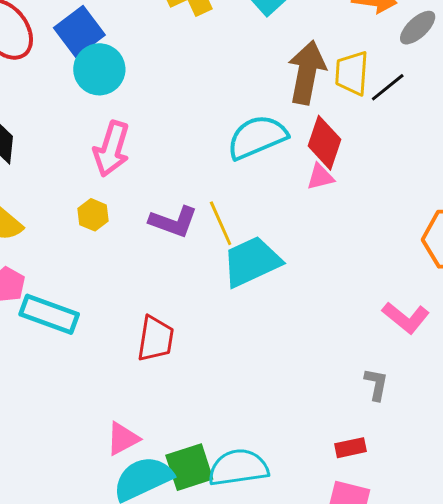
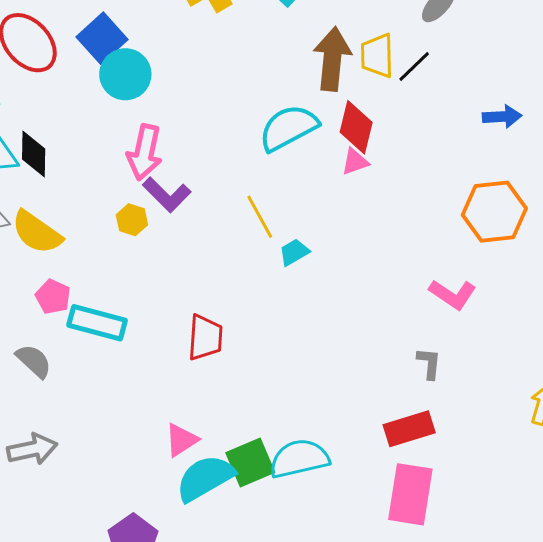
purple L-shape: (173, 222) -> (167, 195), moved, turned 30
cyan trapezoid: (252, 262) -> (294, 252), size x0.5
red rectangle: (350, 448) -> (409, 429), size x1.6

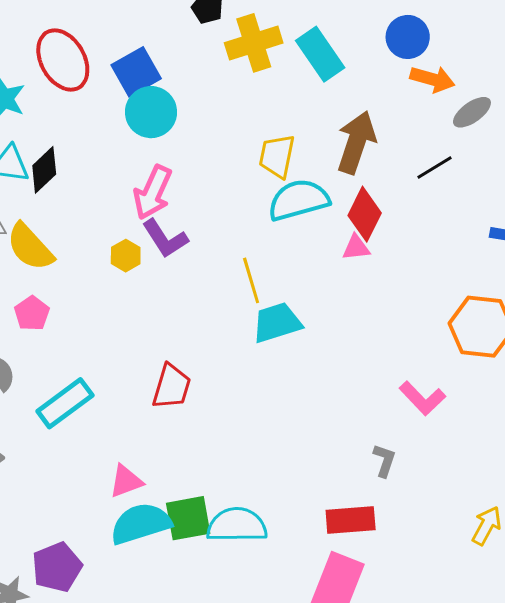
yellow trapezoid: (377, 56) -> (277, 156), moved
black diamond: (34, 154) -> (44, 170), turned 33
cyan trapezoid: (294, 252) -> (277, 323), size x1.6
cyan rectangle: (97, 323) -> (65, 403), moved, turned -64

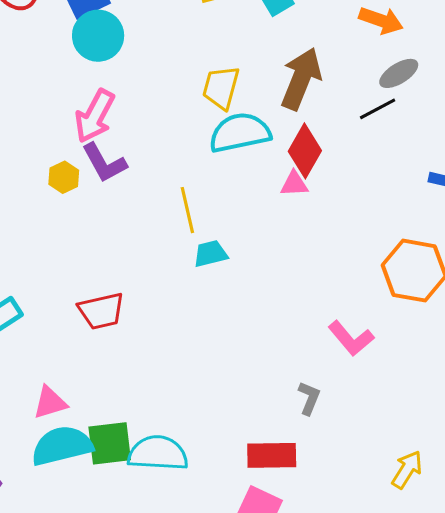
gray ellipse: (472, 112) -> (399, 73), moved
cyan trapezoid: (277, 323) -> (210, 254), size x0.7
red trapezoid: (172, 387) -> (101, 311), turned 57

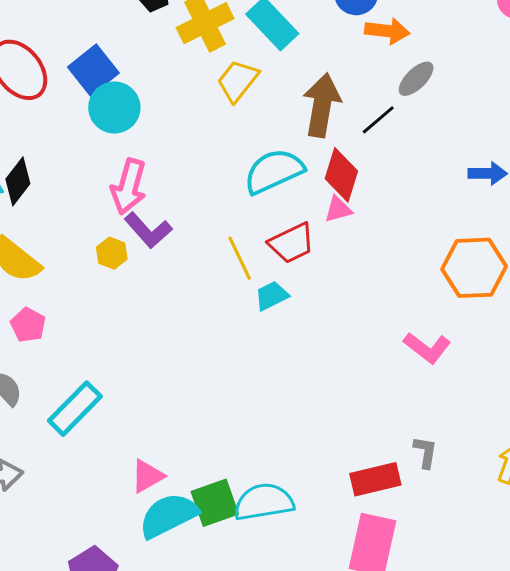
yellow trapezoid: (221, 88) -> (238, 81), moved, turned 36
black line: (378, 109) -> (378, 120), moved
red trapezoid: (101, 311) -> (292, 243), moved
gray L-shape: (309, 398) -> (425, 452), moved

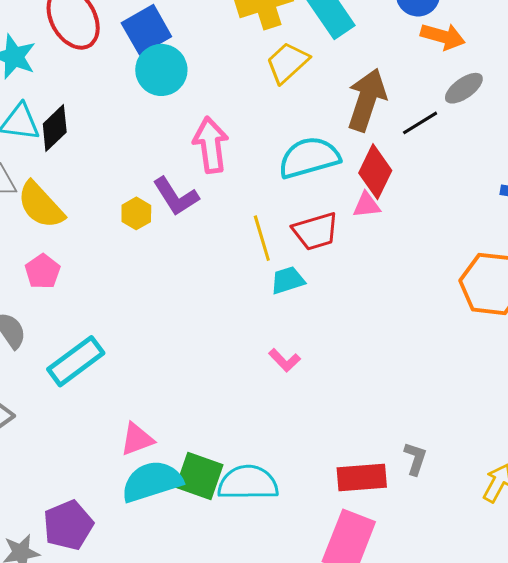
pink arrow: (129, 187) -> (211, 145), moved, turned 148
pink L-shape: (427, 348) -> (284, 360), moved, size x0.7
green square: (215, 503) -> (199, 476), turned 30

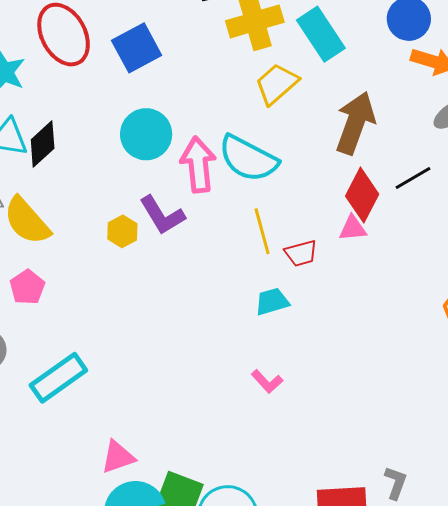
cyan circle: (161, 70) -> (146, 134), moved
black line: (420, 123) -> (413, 178), moved
cyan semicircle: (309, 158) -> (248, 159), moved, turned -138
red trapezoid: (315, 231) -> (301, 253), size x0.7
yellow line: (262, 238) -> (262, 231), moved

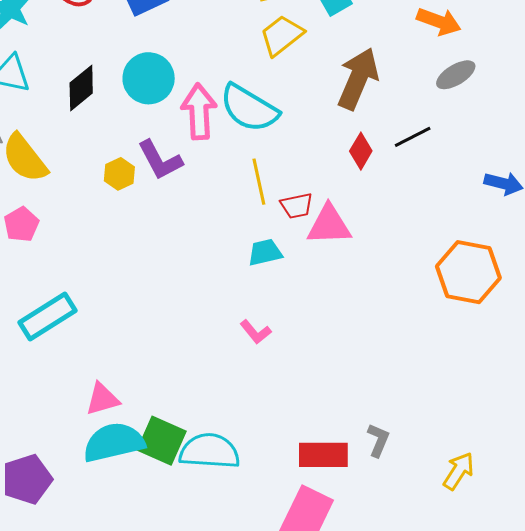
black diamond: (43, 144) -> (81, 88), moved
red diamond: (362, 195) -> (361, 151), size x0.7
pink triangle: (353, 228) -> (329, 225), moved, size x1.6

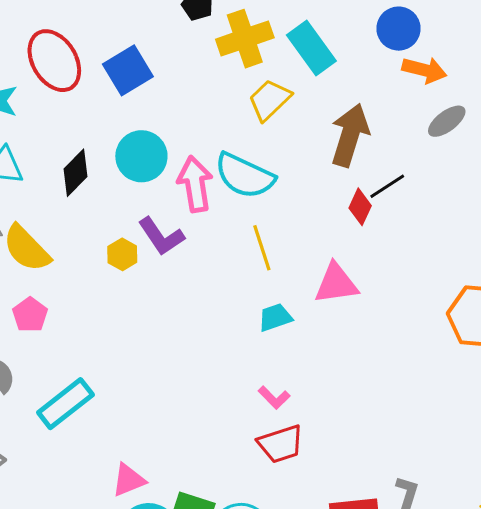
black line: (413, 137) -> (387, 186), moved
red trapezoid: (297, 206) -> (281, 444), moved, size x1.4

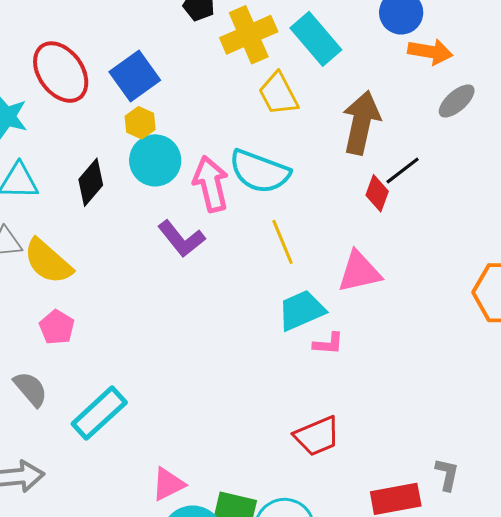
yellow trapezoid: (270, 100) -> (278, 94), turned -69
yellow hexagon: (122, 254) -> (140, 123), moved
cyan trapezoid: (275, 317) -> (301, 310), size x1.4
pink L-shape: (274, 398) -> (328, 344), moved, turned -36

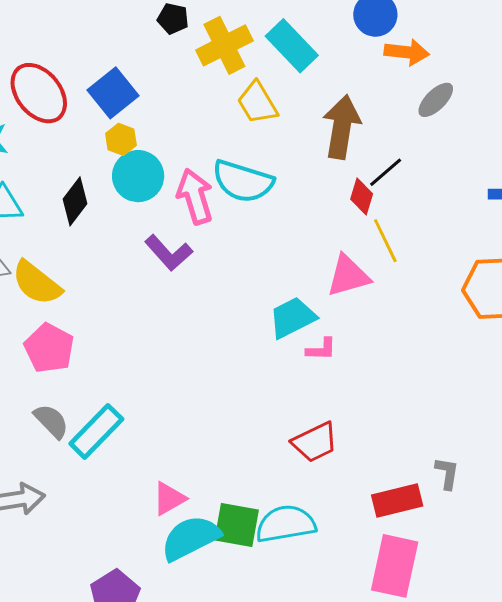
yellow line: (282, 242) -> (385, 241), moved
pink pentagon: (57, 327) -> (49, 348), size x1.4
gray semicircle: (31, 389) -> (51, 421), moved

